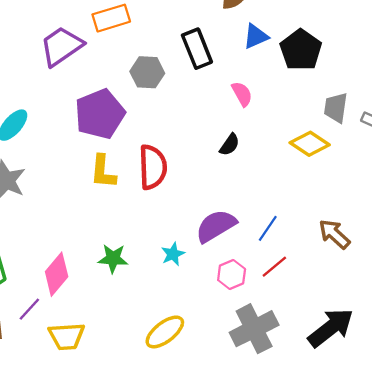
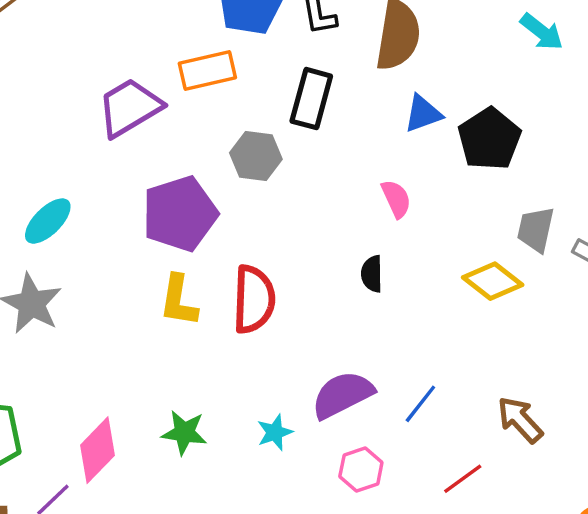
black rectangle: (197, 49) -> (311, 99), moved, turned 33
black semicircle: (230, 145) -> (372, 274), turned 140
red line: (274, 267) -> (463, 479), moved

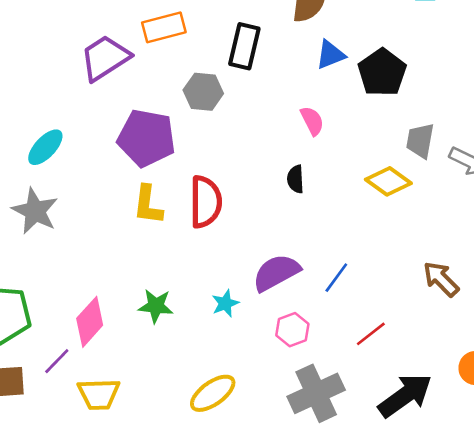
purple pentagon: (180, 214) -> (147, 138), turned 30
brown arrow: (520, 420) -> (441, 279), moved

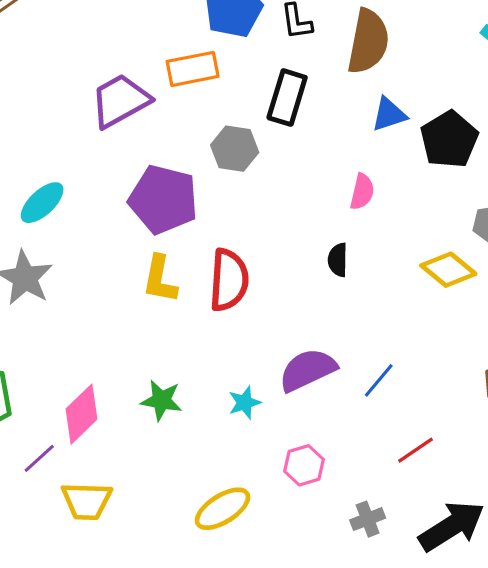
pink semicircle: (312, 121) -> (362, 192), turned 36
pink hexagon: (292, 330) -> (304, 465), moved
gray cross: (316, 393) -> (368, 519), moved, size x0.5

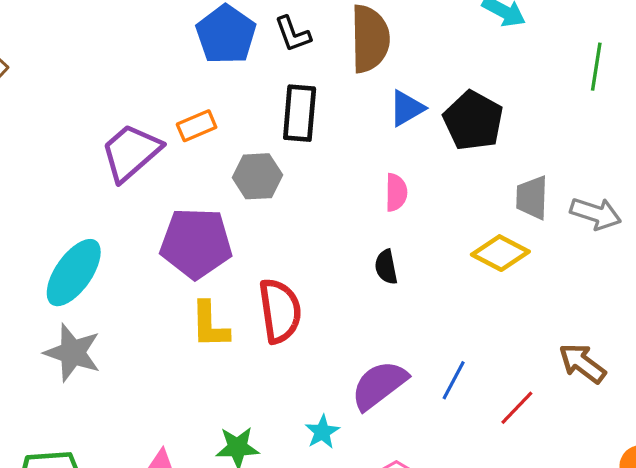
orange rectangle: (193, 69) -> (197, 126), moved, size x0.7
cyan ellipse: (42, 203) -> (74, 273), size x1.4
red line: (416, 450) -> (517, 408), moved

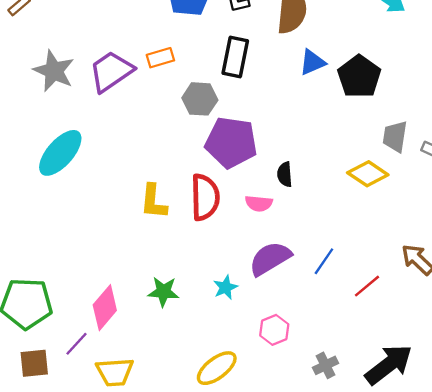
pink semicircle: (396, 192) -> (259, 203), moved, turned 88
purple pentagon: (196, 243) -> (231, 142), moved
gray star: (72, 353) -> (54, 71), moved

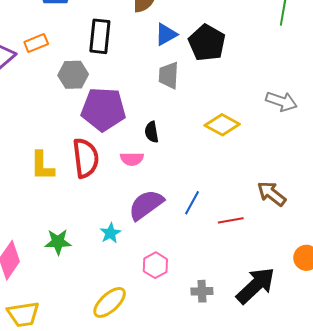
gray trapezoid: (395, 137) -> (169, 75), moved
red line: (367, 286) -> (231, 220), turned 35
gray cross: (326, 365) -> (202, 291), turned 30

